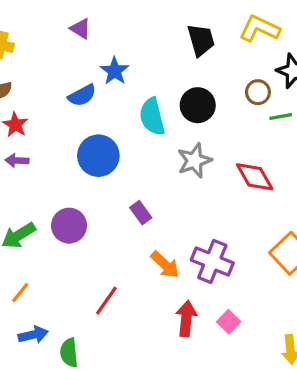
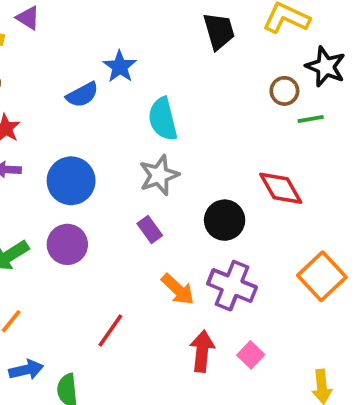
purple triangle: (80, 29) -> (28, 18), moved
black circle: (198, 105) -> (225, 220), moved
blue circle: (98, 156) -> (71, 181), moved
gray star: (194, 161) -> (159, 175), moved

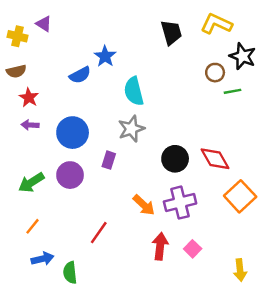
red diamond: (281, 188) -> (215, 159), moved
purple rectangle: (150, 229) -> (109, 160), moved, turned 54
purple cross: (232, 286) -> (180, 203), turned -36

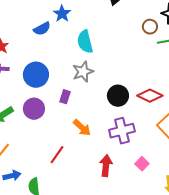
red diamond: (215, 159) -> (150, 96), turned -35
orange arrow: (144, 205) -> (82, 128), moved
pink square: (193, 249) -> (142, 164), moved

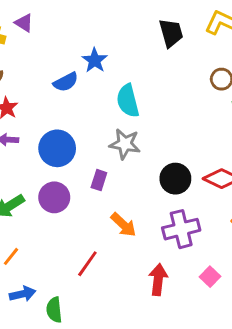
gray star: (83, 72) -> (125, 144), turned 30

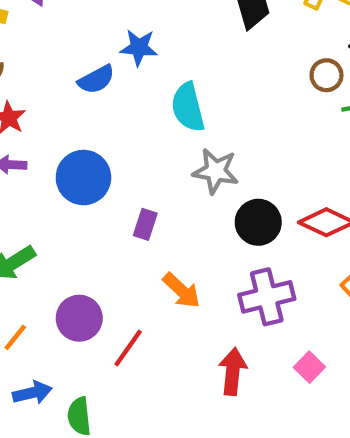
blue star: (95, 60) -> (139, 47), turned -30
gray star: (125, 144) -> (216, 171), moved
purple circle: (54, 197) -> (79, 318), moved

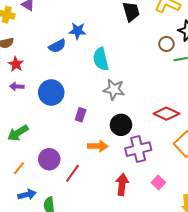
black circle: (258, 222) -> (121, 125), moved
orange arrow: (182, 290) -> (98, 146), turned -42

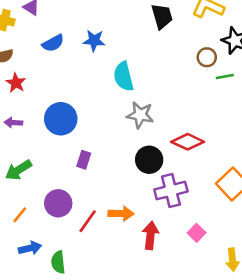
blue semicircle: (57, 46) -> (53, 43), moved
purple arrow: (17, 86) -> (13, 123), moved
red diamond: (166, 114) -> (188, 142), moved
purple rectangle: (81, 115) -> (84, 160), moved
orange arrow: (98, 146) -> (121, 214), moved

